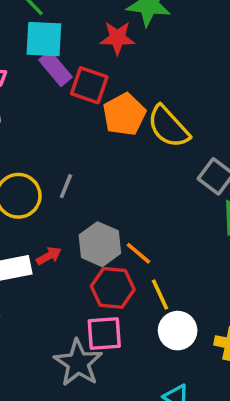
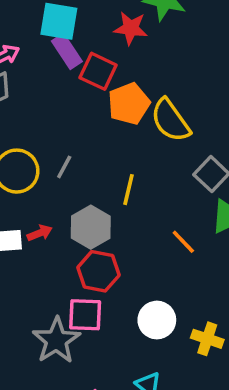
orange line: (138, 253) -> (183, 242), moved
yellow line: (160, 294) -> (128, 190), moved, turned 32

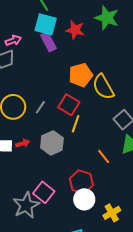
red star: (131, 28) -> (75, 30), moved
red square: (98, 71) -> (69, 105), moved
red hexagon: (98, 271) -> (81, 182), moved
pink square: (85, 315) -> (44, 192), turned 30
yellow cross: (207, 339) -> (112, 213), turned 36

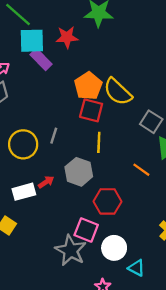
red square: (69, 105) -> (91, 110), moved
red hexagon: (81, 182) -> (108, 201), moved
white circle: (84, 199) -> (114, 248), moved

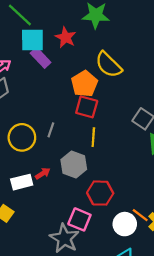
red star: (67, 37) -> (66, 37), turned 30
yellow semicircle: (118, 92) -> (108, 65), moved
orange line: (141, 170) -> (140, 215), moved
white circle: (114, 248) -> (125, 224), moved

